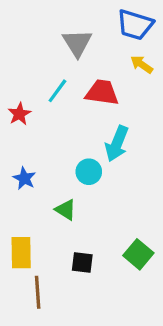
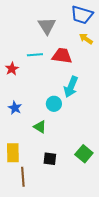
cyan line: (57, 91) -> (35, 55), turned 49

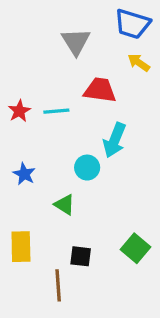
cyan line: (35, 55) -> (56, 111), moved
brown line: (23, 177) -> (58, 285), moved

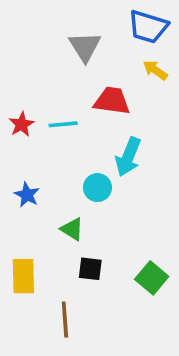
black square: (81, 256) -> (90, 269), moved

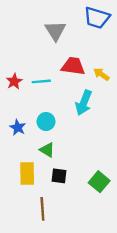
yellow arrow: (155, 70) -> (101, 74), moved
cyan circle: (97, 188) -> (46, 122), moved
yellow rectangle: (23, 276) -> (27, 173), moved

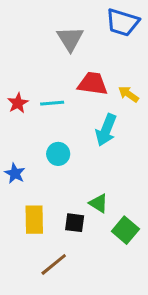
blue star: (18, 127) -> (15, 173), moved
green triangle: (47, 150) -> (99, 203), moved
brown line: (42, 209) -> (54, 264), turned 55

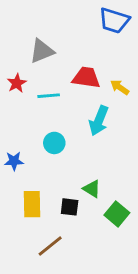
gray triangle: (70, 39) -> (42, 51), moved, turned 40
red star: (18, 103) -> (17, 83), moved
blue star: (15, 173) -> (14, 161), turned -30

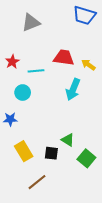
gray triangle: (42, 51) -> (31, 23), moved
cyan circle: (54, 143) -> (23, 93), moved
yellow rectangle: (32, 204) -> (24, 151), turned -30

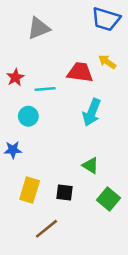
yellow arrow: (88, 65) -> (107, 62), moved
green triangle: (68, 140) -> (90, 165), moved
yellow rectangle: (24, 151) -> (30, 190), turned 48

